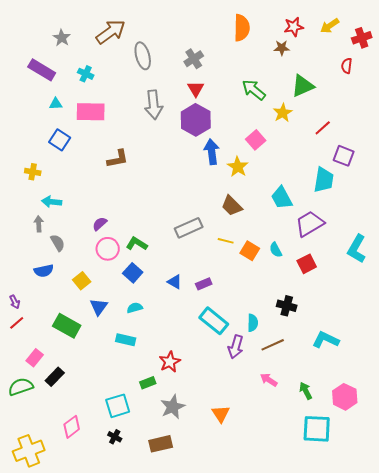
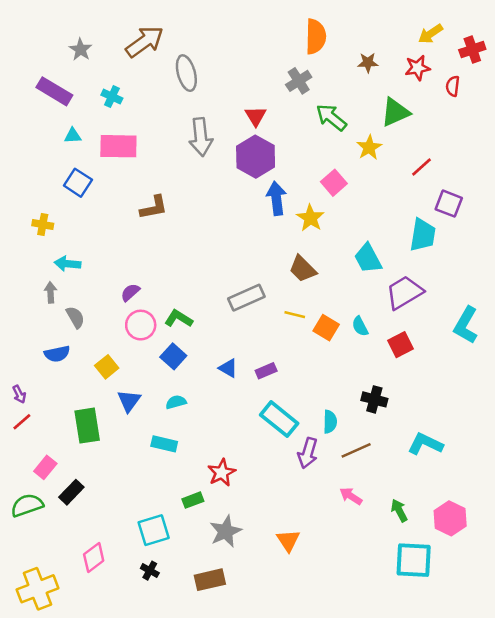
red star: (294, 27) -> (417, 68), moved
gray cross: (194, 59) -> (299, 81), moved
green rectangle: (67, 326) -> (87, 426), turned 52

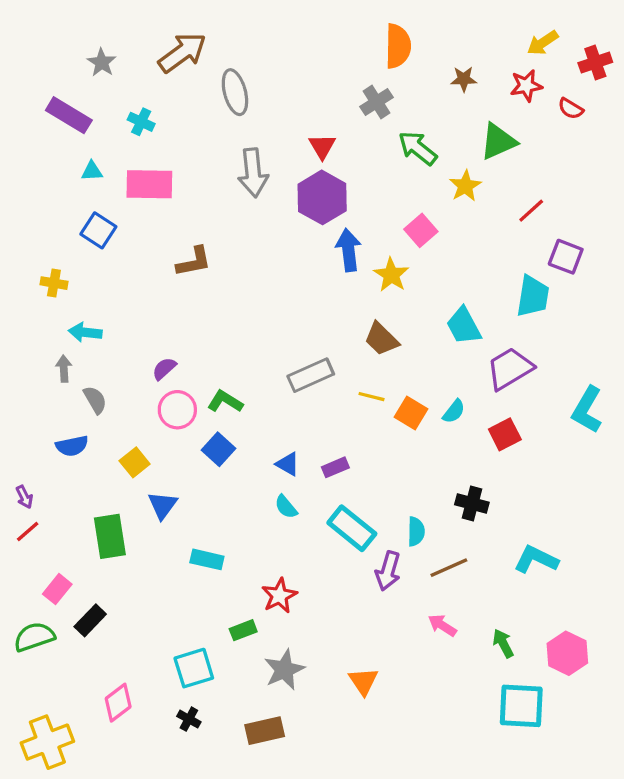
red semicircle: (453, 86) -> (571, 109), turned -66
cyan semicircle: (360, 326) -> (454, 411), turned -114
cyan semicircle: (176, 402) -> (286, 507), moved, turned -114

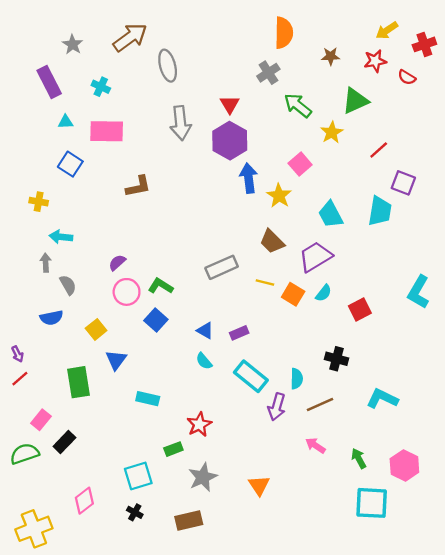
purple rectangle: (69, 115) -> (49, 82), turned 32
cyan trapezoid: (464, 326) -> (331, 215), moved
purple trapezoid: (510, 369) -> (315, 257), moved

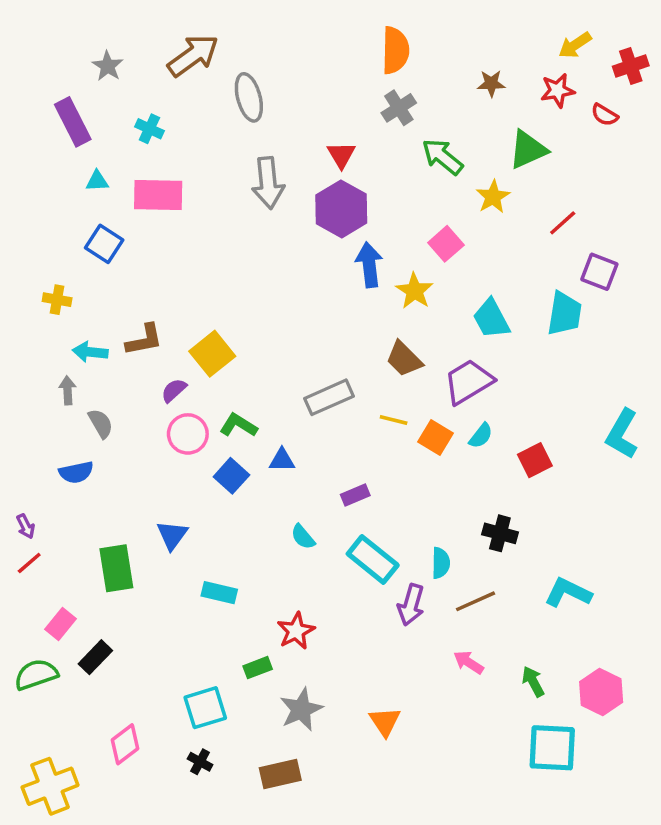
orange semicircle: (284, 33) -> (395, 50), moved
brown L-shape: (138, 186) -> (144, 340), moved
yellow square: (96, 329) -> (212, 354), moved, size x1.4
blue triangle: (205, 331) -> (282, 460), moved, turned -30

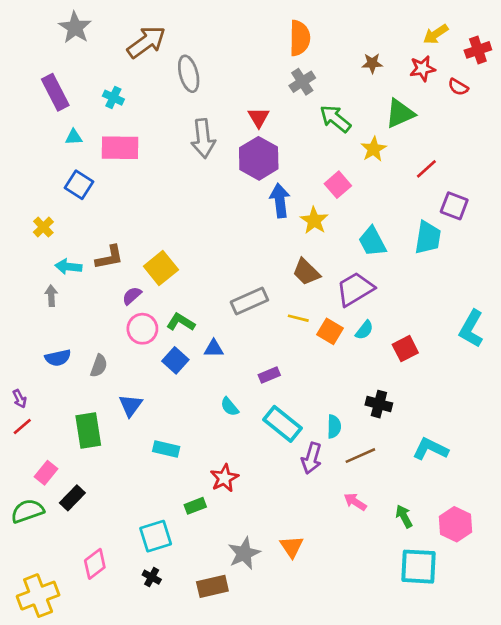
gray star: (108, 66) -> (75, 28), moved, size x1.4
yellow cross: (57, 300) -> (43, 227), turned 36
gray semicircle: (101, 423) -> (99, 366), moved, turned 50
gray star: (301, 709) -> (244, 553), moved

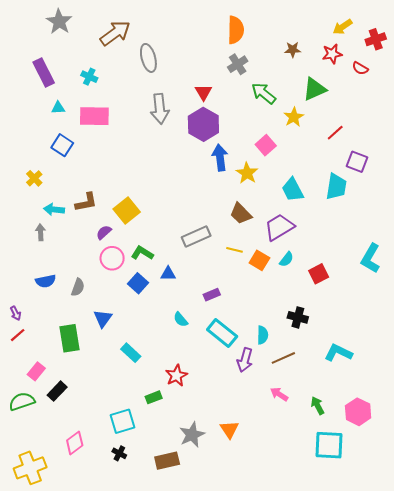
cyan rectangle: (166, 449) -> (131, 353), turned 30

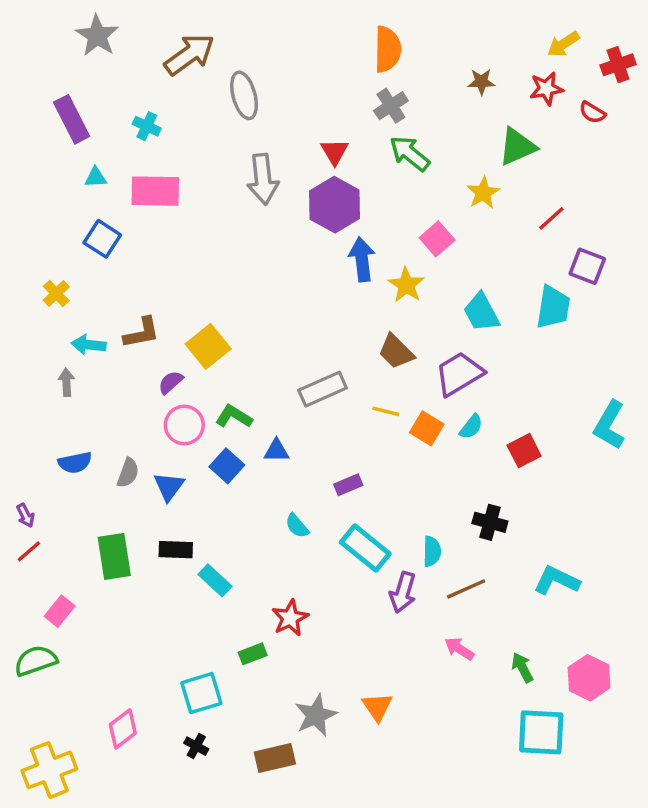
green arrow: (264, 93) -> (410, 153), moved
blue triangle: (103, 318) -> (169, 486), moved
black rectangle: (57, 391) -> (176, 550), moved, turned 48

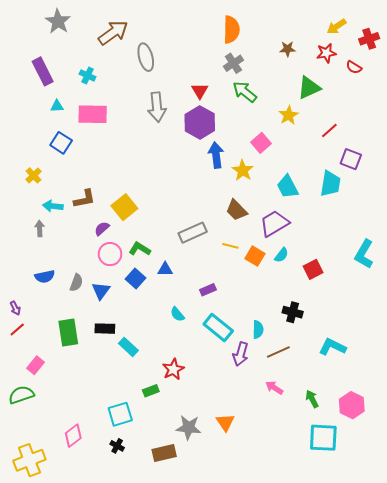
gray star: (316, 715) -> (189, 427), turned 30

